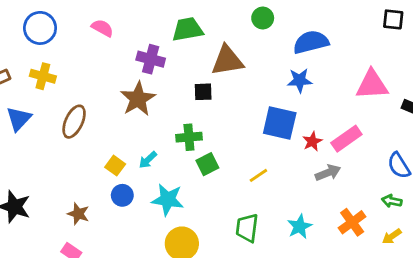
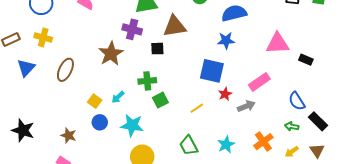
purple cross: (151, 59) -> (132, 29), moved
red star: (312, 141) -> (225, 94), moved
green trapezoid: (247, 228) -> (189, 146), turned -35

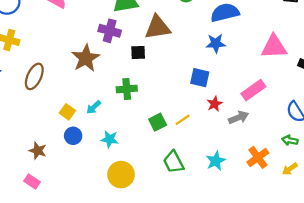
blue square: (212, 71) -> (200, 78), size x0.7
green square: (160, 100) -> (158, 122), moved
cyan star: (132, 125) -> (110, 139), size x0.7

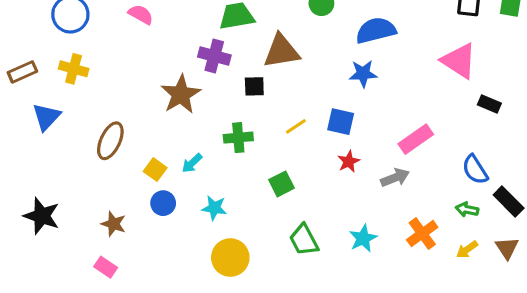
pink triangle: (274, 47) -> (459, 61), moved, turned 36
brown ellipse: (34, 76) -> (110, 141), moved
red star: (215, 104) -> (349, 162), moved
yellow line: (183, 120) -> (296, 126), moved

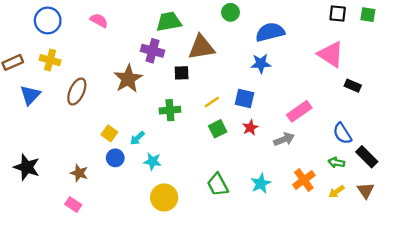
brown ellipse: (110, 141) -> (77, 92), moved
cyan arrow: (192, 163) -> (137, 138), moved
green square: (281, 184) -> (218, 129), moved

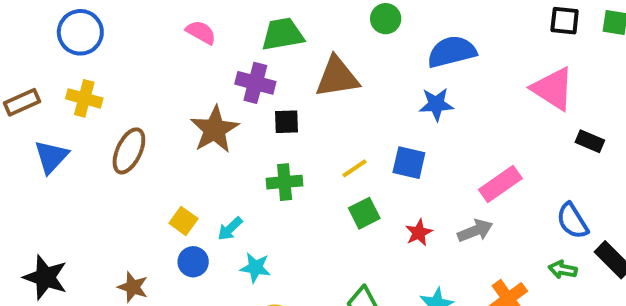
pink semicircle: (99, 20) -> (201, 32), moved
black square: (182, 73) -> (286, 122), moved
red star: (250, 128) -> (419, 233), moved

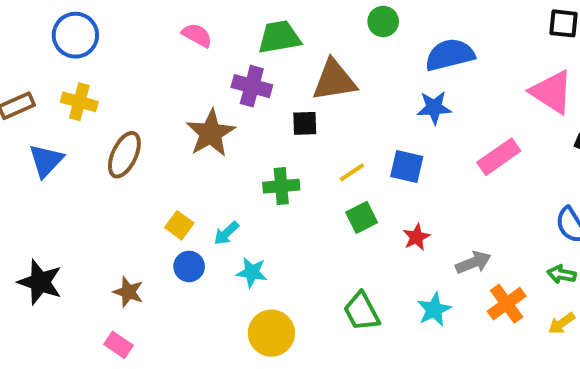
black square: (286, 122) -> (305, 123), moved
pink rectangle: (500, 184) -> (499, 157), moved
gray arrow: (475, 231) -> (473, 263), moved

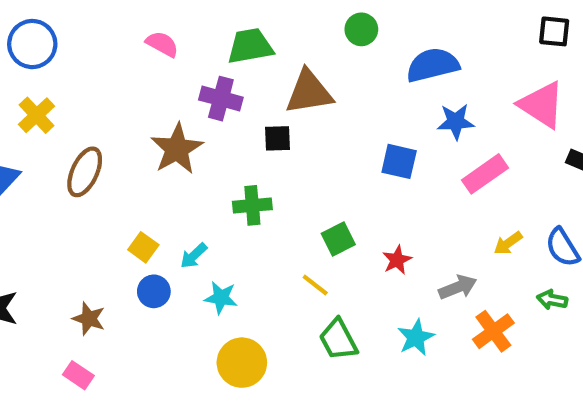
yellow cross: (79, 102) -> (36, 115), turned 32
blue star: (434, 108) -> (456, 122), moved
blue square: (407, 166) -> (399, 161), moved
yellow line: (352, 172) -> (315, 285), moved, turned 72
yellow arrow: (562, 323) -> (508, 243), moved

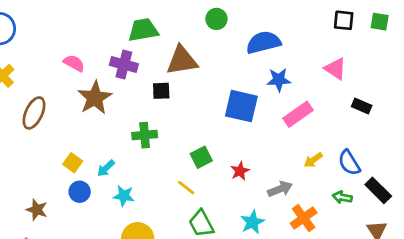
pink semicircle: (162, 44) -> (74, 63), moved
pink triangle: (542, 105) -> (335, 69), size x0.7
blue square: (399, 161) -> (241, 106), size x1.4

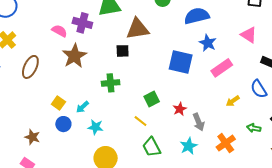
purple cross: (124, 65) -> (82, 23), moved
blue star: (279, 80) -> (208, 43), turned 30
blue semicircle: (349, 163) -> (259, 89), moved
gray arrow: (280, 189) -> (199, 122), moved, turned 90

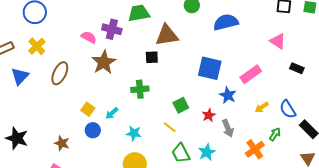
blue star: (208, 43) -> (228, 95), moved
blue semicircle: (259, 89) -> (288, 109), moved
cyan star: (95, 127) -> (134, 133), moved
green arrow: (254, 128) -> (275, 134), moved, turned 112
cyan star: (189, 146) -> (207, 152), moved

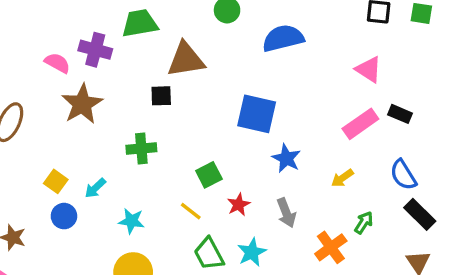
pink rectangle: (251, 74) -> (360, 124), moved
blue semicircle: (288, 109) -> (403, 175), moved
red star: (209, 115) -> (239, 205), moved

